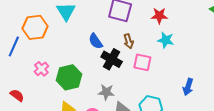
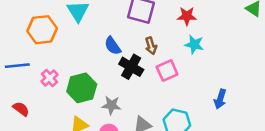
blue line: (14, 47) -> (17, 66), moved, turned 60
pink square: (142, 62) -> (167, 71), turned -36
gray star: (106, 92) -> (111, 105), moved

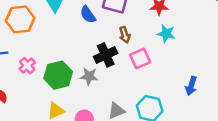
blue semicircle: (113, 46) -> (88, 15), moved
black cross: (131, 67) -> (106, 55), turned 35
gray star: (111, 105) -> (89, 76), moved

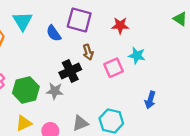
cyan star: (166, 34) -> (137, 55), moved
pink square: (140, 59) -> (114, 68), moved

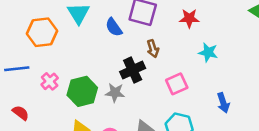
pink square: (114, 68) -> (177, 84), moved
blue arrow: (150, 100) -> (223, 103), turned -35

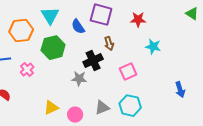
green hexagon: (82, 91) -> (53, 48), moved
blue arrow: (223, 103) -> (180, 90), moved

